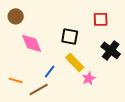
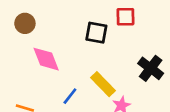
red square: (101, 19) -> (125, 17), moved
black square: (70, 36) -> (96, 33), moved

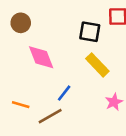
yellow rectangle: (103, 84) -> (97, 65), moved

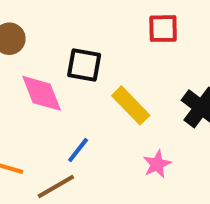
black square: (90, 32) -> (84, 65), moved

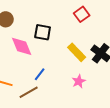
red square: (163, 29) -> (82, 14), turned -35
yellow rectangle: (131, 105) -> (77, 52), moved

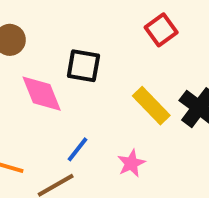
pink star: (79, 81) -> (131, 163), moved

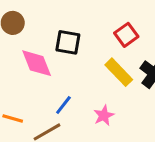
red square: (161, 30) -> (126, 35), moved

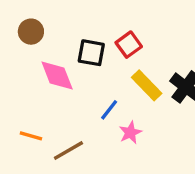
red square: (126, 35) -> (129, 45), moved
blue line: (63, 105) -> (109, 110), moved

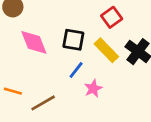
red square: (129, 45) -> (112, 17), moved
black square: (91, 53) -> (73, 40), moved

